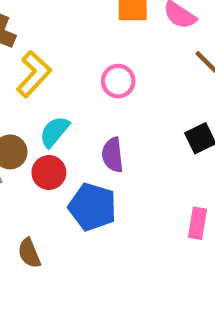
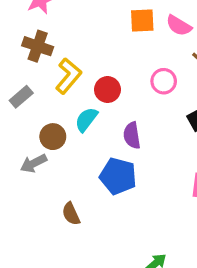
pink circle: (118, 81) -> (164, 81), moved
red circle: (49, 173) -> (107, 90), moved

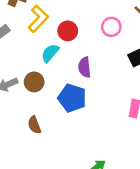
brown circle: (53, 137) -> (34, 82), moved

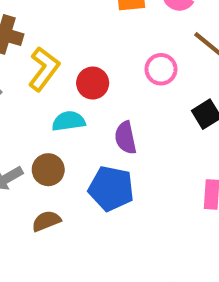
cyan semicircle: (50, 53) -> (69, 121), turned 48
brown semicircle: (34, 125) -> (46, 221), moved, turned 96

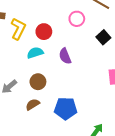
brown circle: (48, 170) -> (38, 82), moved
blue pentagon: (111, 189) -> (66, 108), moved

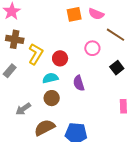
brown circle: (38, 82) -> (52, 98), moved
brown semicircle: (33, 104) -> (45, 128), size x1.5

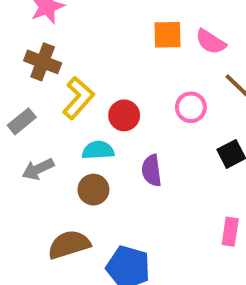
gray arrow: (23, 109) -> (38, 169), moved

